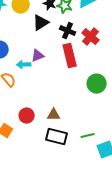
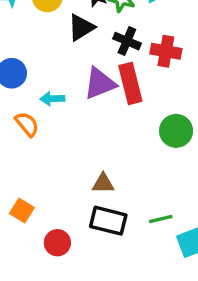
red cross: (91, 37) -> (166, 51), turned -30
purple triangle: (38, 56) -> (100, 83), moved, size x1.5
red circle: (27, 116) -> (57, 243), moved

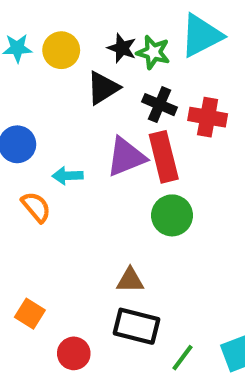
green circle: (176, 131) -> (172, 215), moved
green line: (161, 219) -> (182, 358), moved, turned -40

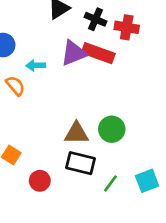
red rectangle: (164, 157) -> (98, 53), turned -56
green circle: (172, 215) -> (112, 129), moved
brown triangle: (130, 280) -> (76, 133), size x1.4

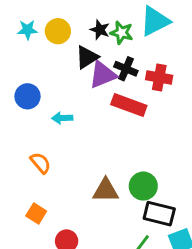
purple triangle: (74, 53) -> (103, 75), moved
orange semicircle: (15, 86) -> (41, 163), moved
black rectangle: (81, 163) -> (159, 214), moved

